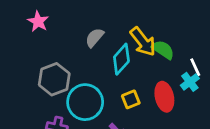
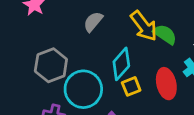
cyan diamond: (121, 59) -> (121, 64), moved

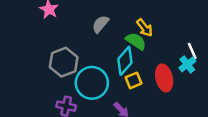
yellow arrow: (144, 26) -> (144, 28), size x0.7
green semicircle: (165, 34) -> (136, 41), moved

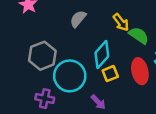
green semicircle: (136, 41) -> (139, 35), moved

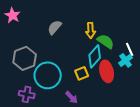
yellow arrow: (121, 22) -> (91, 30), turned 35
cyan diamond: (102, 55) -> (95, 56), moved

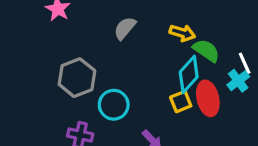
yellow arrow: (91, 30) -> (182, 33), turned -70
yellow square: (82, 73) -> (181, 102), moved
cyan circle: (48, 75) -> (114, 105), size x0.7

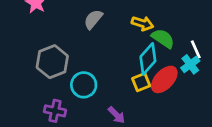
red ellipse: (208, 98) -> (164, 79), turned 56

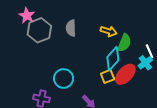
gray semicircle: (93, 19) -> (71, 28), turned -42
green semicircle: (163, 38) -> (124, 43), turned 78
gray hexagon: (52, 62) -> (39, 30), moved

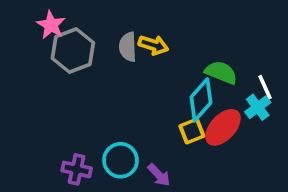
yellow arrow: (109, 31) -> (153, 45), moved
green semicircle: (124, 43) -> (221, 72), turned -90
cyan circle: (64, 78) -> (120, 160), moved

